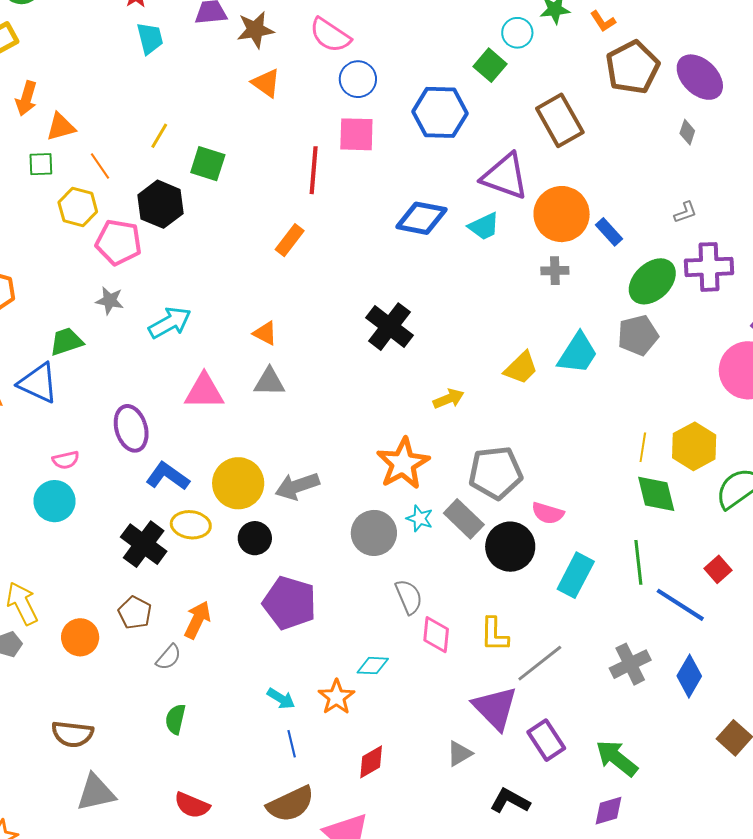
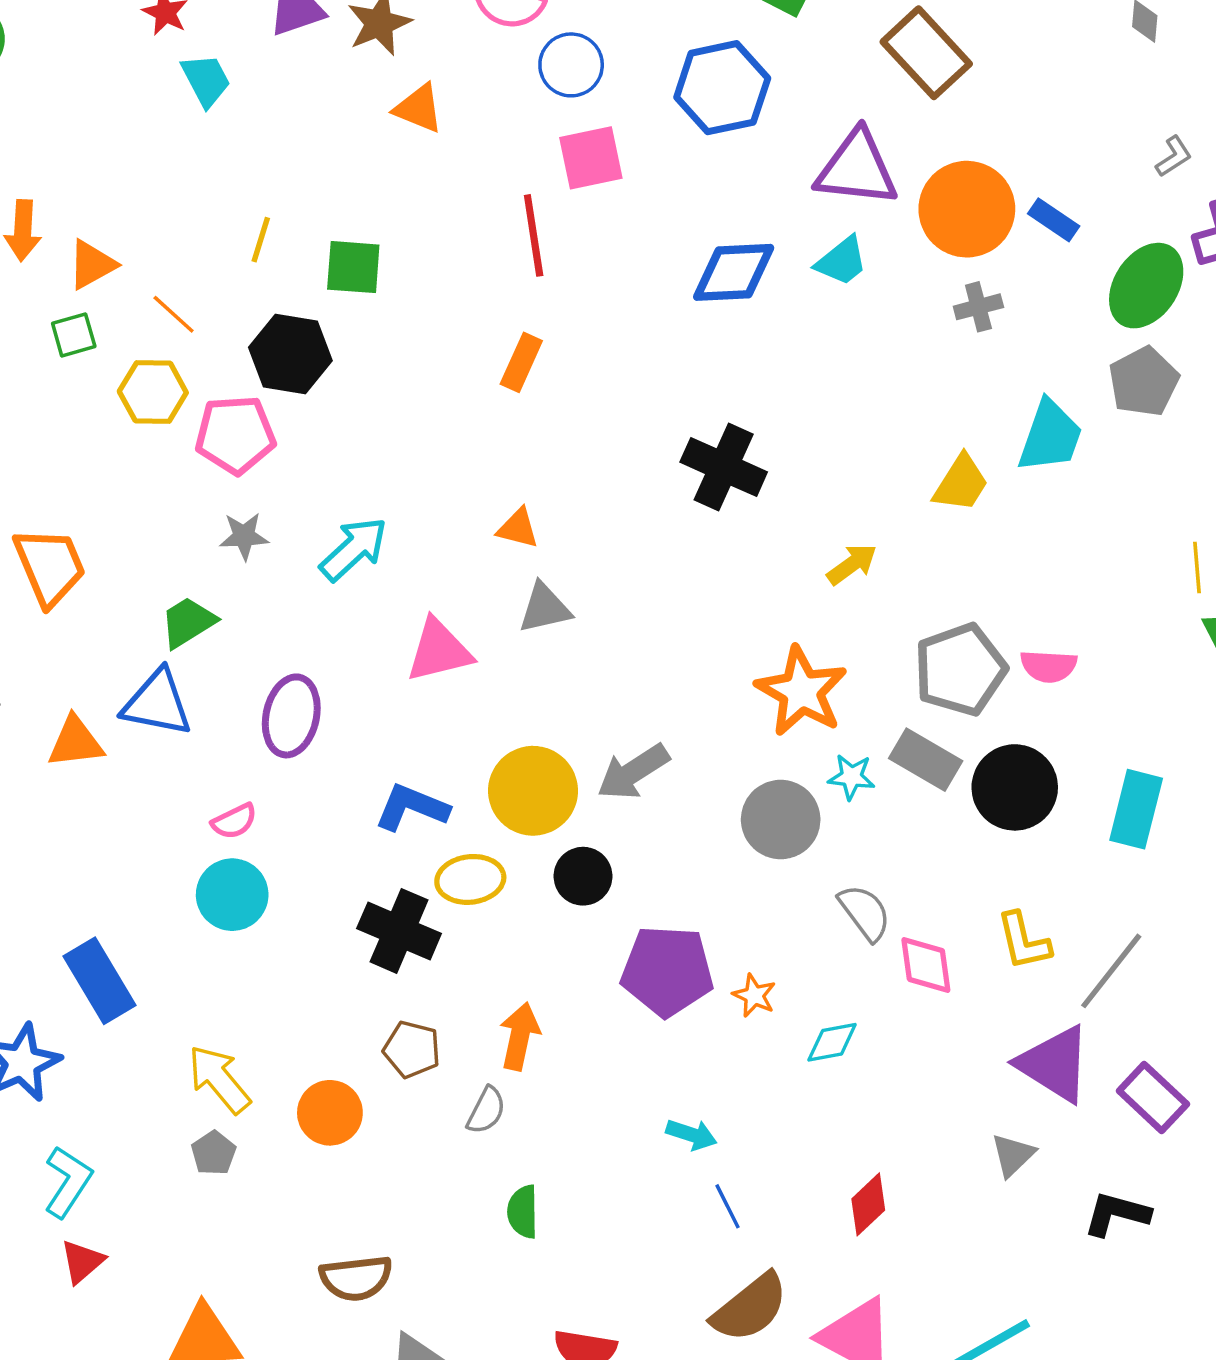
purple ellipse: (131, 428) -> (291, 716), moved, turned 42
pink semicircle: (548, 513) -> (1049, 666), moved
orange star: (336, 697) -> (754, 995), moved, size x0.7

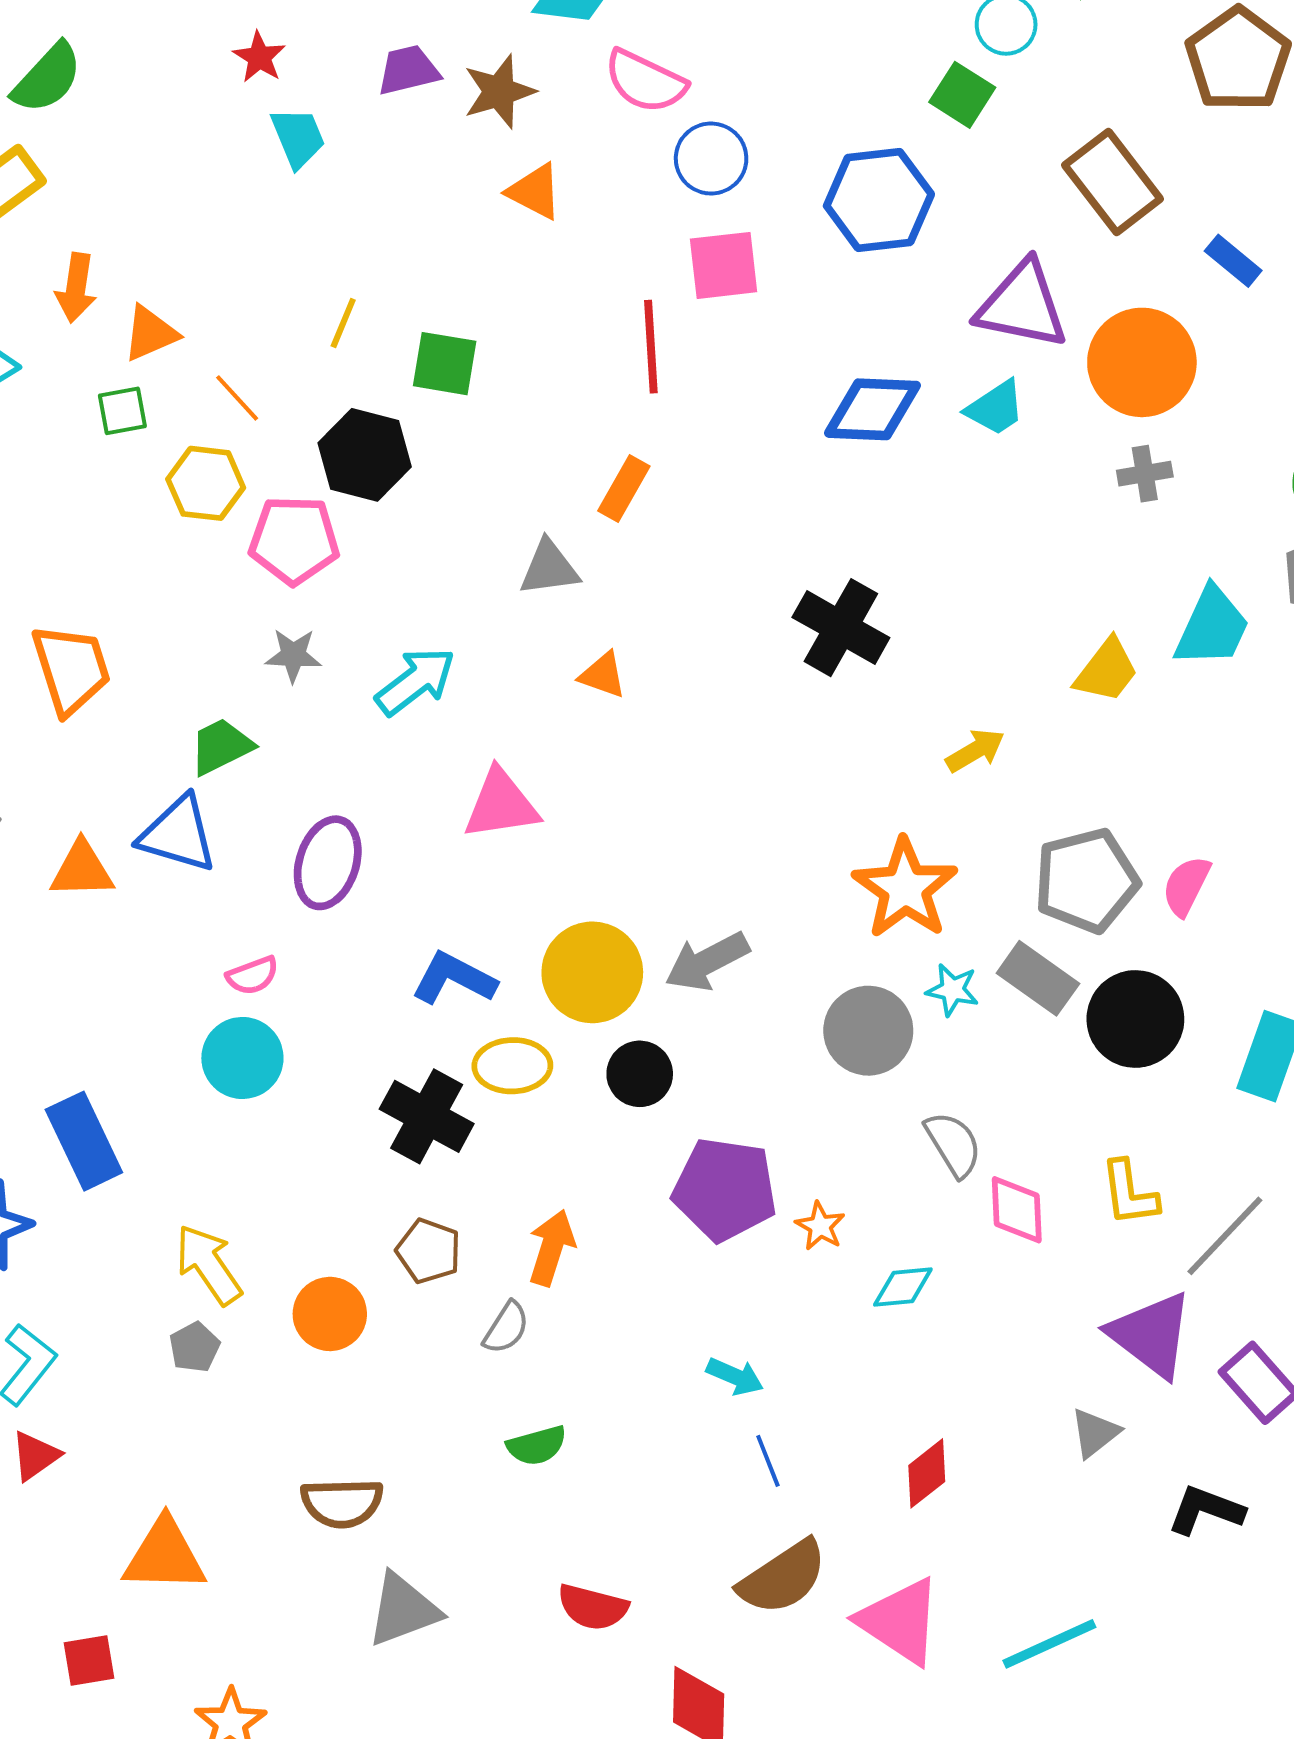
blue rectangle: (1054, 220) -> (1233, 261), moved
gray triangle: (545, 608) -> (549, 568), moved
pink semicircle: (1049, 666) -> (1186, 886), turned 108
green semicircle: (523, 1212) -> (537, 1446), turned -110

